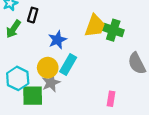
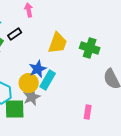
black rectangle: (33, 15) -> (15, 34), turned 40
yellow trapezoid: (95, 26) -> (58, 43), moved
blue star: (57, 40) -> (38, 69), moved

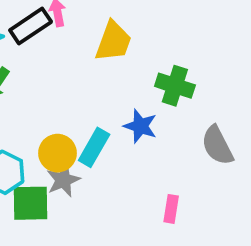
black rectangle: (15, 34) -> (31, 26), moved, size x1.5
yellow trapezoid: (58, 43) -> (113, 41), moved
blue star: (38, 69) -> (140, 126), moved, turned -30

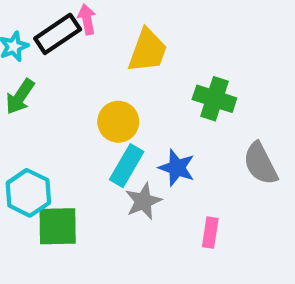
blue star: (140, 126) -> (177, 168), moved
yellow circle: (57, 153) -> (118, 122), moved
gray star: (63, 180) -> (143, 201), moved

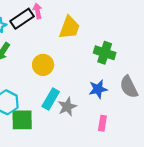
yellow circle: (118, 122) -> (43, 65), moved
cyan rectangle: (127, 166) -> (51, 99), moved
blue star: (177, 168) -> (98, 89), moved, turned -30

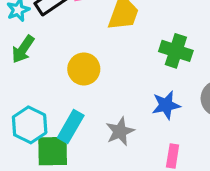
cyan rectangle: (51, 99) -> (71, 127), moved

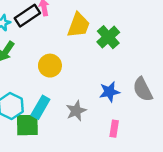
green cross: (176, 51) -> (108, 37), moved, turned 30

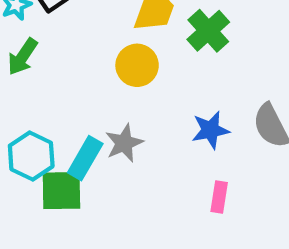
yellow circle: (50, 66) -> (137, 65), moved
gray star: (76, 111) -> (124, 143), moved

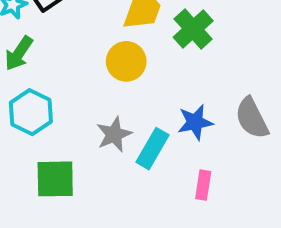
cyan hexagon: (31, 156) -> (31, 112), moved
cyan rectangle: (85, 158) -> (153, 149), moved

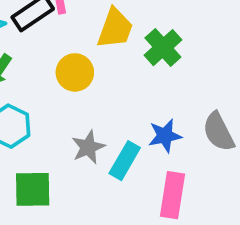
yellow circle: (126, 61) -> (75, 72), moved
pink rectangle: (203, 185) -> (173, 195), size x1.6

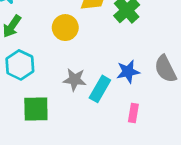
gray star: (88, 147) -> (75, 80), turned 30
pink rectangle: (173, 195) -> (133, 113), size x0.6

